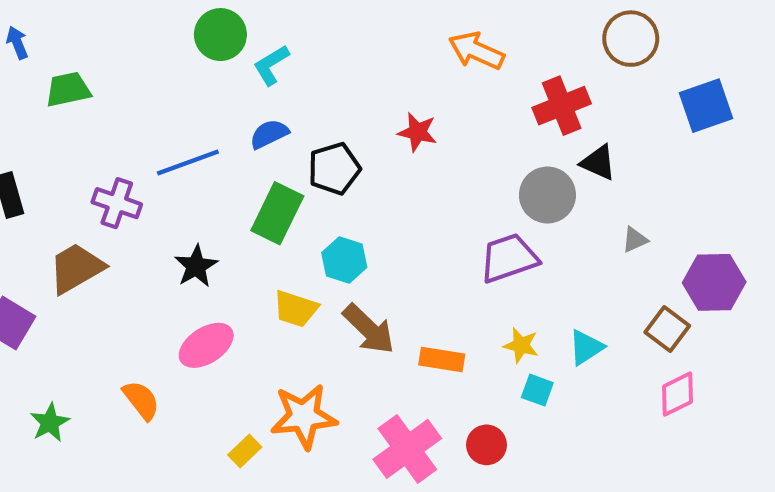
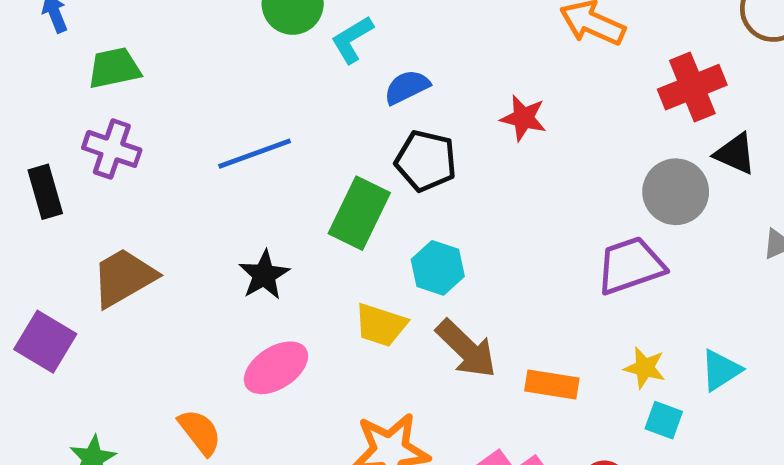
blue semicircle: (269, 134) -> (407, 87), moved
black pentagon: (334, 169) -> (426, 161), turned 30
purple cross: (117, 203) -> (112, 149), moved

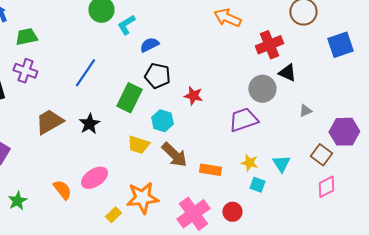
red star: (523, 118) -> (193, 96), moved
blue line: (255, 154) -> (85, 73), turned -36
brown trapezoid: (124, 277) -> (49, 122), moved
pink ellipse: (276, 368) -> (94, 178), moved
cyan triangle: (721, 370) -> (281, 164), turned -30

